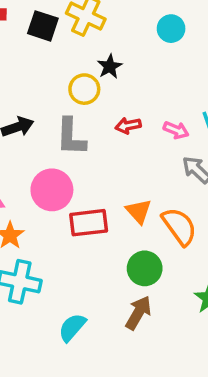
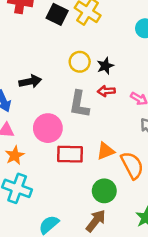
black star: (110, 66) -> (105, 66), moved
gray L-shape: (71, 137) -> (79, 104), moved
orange triangle: (139, 211) -> (106, 151), turned 42

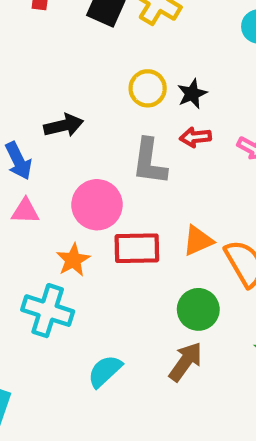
orange star: (15, 155) -> (73, 260), moved

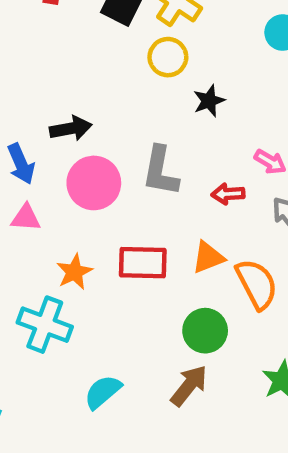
yellow circle: (148, 88) -> (168, 57), moved
red arrow: (195, 137) -> (228, 194), moved
pink circle: (97, 205) -> (94, 183), moved

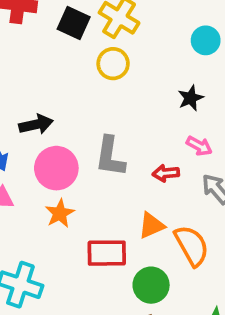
black star: (209, 101) -> (191, 98), moved
red rectangle: (143, 263) -> (107, 253), moved
orange star: (74, 272) -> (60, 213), moved

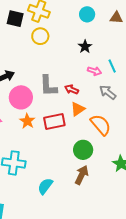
red arrow: (166, 173) -> (71, 89), moved, turned 40
orange triangle: (151, 225) -> (78, 109), moved
red rectangle: (107, 253) -> (54, 121), moved

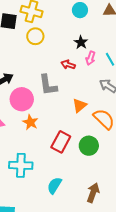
pink arrow: (94, 71) -> (90, 58), moved, turned 96
red arrow: (71, 89) -> (68, 65), moved
red rectangle: (54, 121) -> (61, 142), moved, turned -45
brown arrow: (82, 175) -> (93, 193), moved

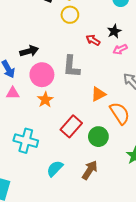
pink arrow: (90, 58) -> (120, 49), turned 32
red arrow: (68, 65) -> (93, 40), moved
brown arrow: (93, 193) -> (90, 170), moved

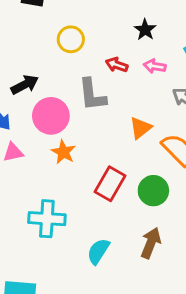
yellow circle: (70, 15) -> (71, 39), moved
red arrow: (93, 40) -> (117, 65), moved
pink arrow: (120, 49) -> (155, 66), moved, turned 48

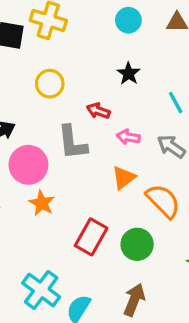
pink arrow: (155, 66) -> (128, 137), moved
cyan cross: (47, 219) -> (41, 290), moved, turned 33

